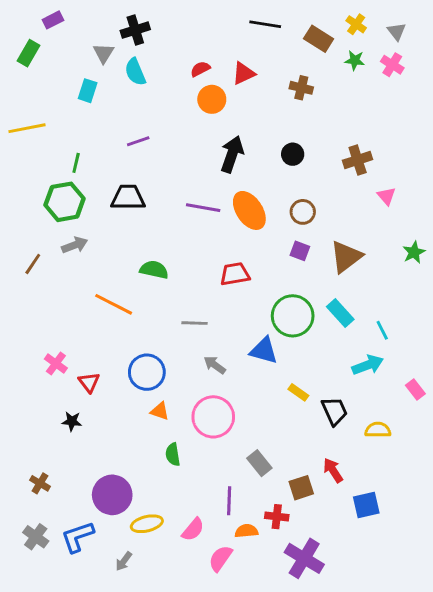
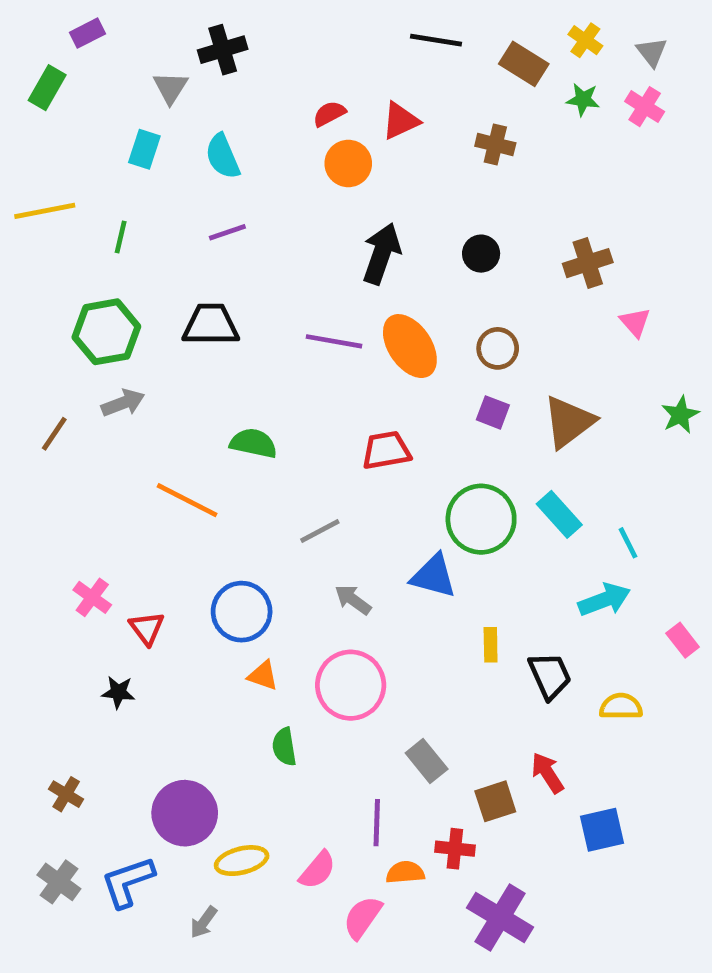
cyan semicircle: (135, 72) -> (223, 156), moved
green line: (76, 163) -> (121, 237), moved
gray line: (194, 323) -> (320, 531), turned -30
yellow rectangle: (298, 392) -> (491, 645), turned 54

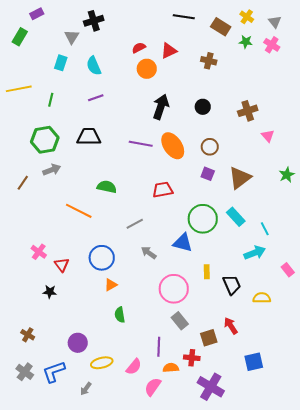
orange triangle: (263, 676) -> (111, 285), turned -48
pink circle: (351, 685) -> (174, 289), moved
purple circle: (185, 813) -> (78, 343), size x0.7
blue square: (602, 830) -> (254, 362), moved

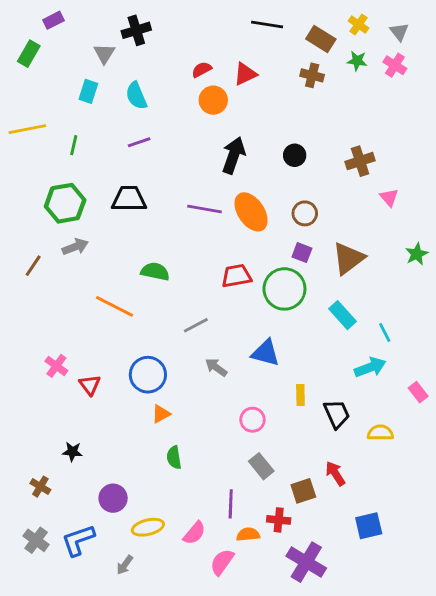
brown cross: (209, 61) -> (312, 75), moved
green circle: (203, 219) -> (284, 289), moved
pink circle: (174, 289) -> (252, 420), size x0.6
black star: (50, 292) -> (72, 452), moved

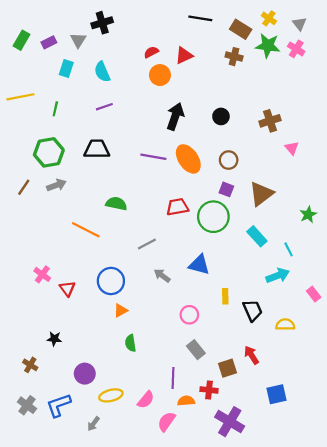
purple rectangle: (53, 20) -> (49, 42), moved
green star: (357, 61) -> (268, 46), size x1.6
green star: (417, 254) -> (308, 215), moved
brown line: (33, 266) -> (24, 187), moved

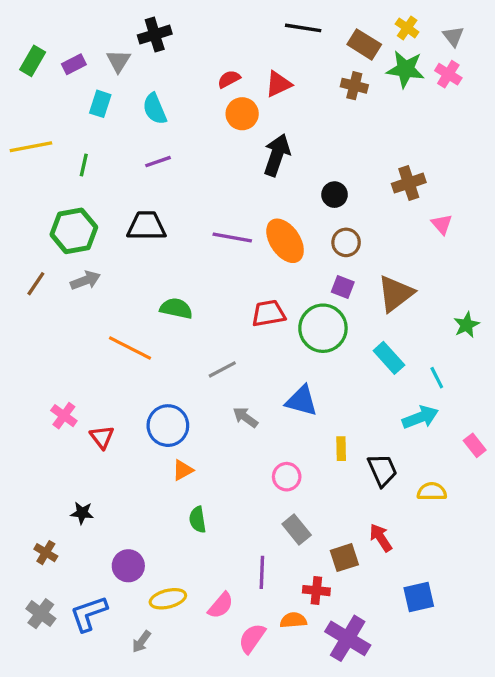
black arrow: (175, 116) -> (277, 155), moved
black circle: (221, 116) -> (335, 195), moved
orange semicircle: (186, 401) -> (293, 620), moved

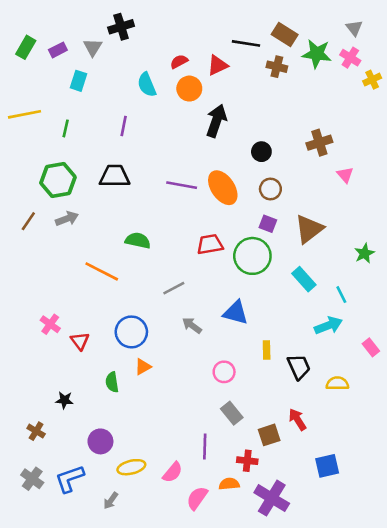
black line: (303, 28) -> (246, 43), moved
yellow cross: (407, 28) -> (372, 80), moved, turned 30
cyan semicircle: (155, 109) -> (147, 85), moved
purple line: (158, 162) -> (124, 126), turned -60
green semicircle: (198, 520) -> (112, 382), moved

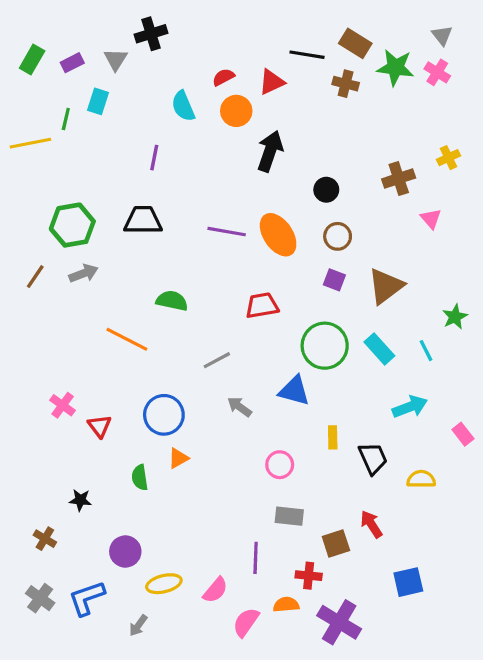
yellow cross: (372, 80) -> (449, 158), moved
green line: (66, 128) -> (66, 119), moved
green circle: (252, 256) -> (325, 346), moved
cyan line: (341, 295) -> (426, 351), moved
gray rectangle: (232, 413) -> (289, 516), turned -45

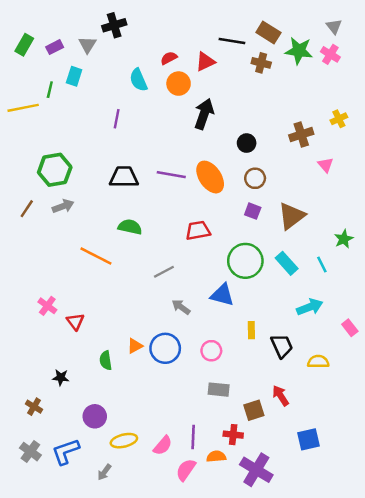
black trapezoid: (143, 220) -> (124, 177), moved
blue circle: (164, 415) -> (165, 348), moved
purple line: (256, 558) -> (193, 437), moved

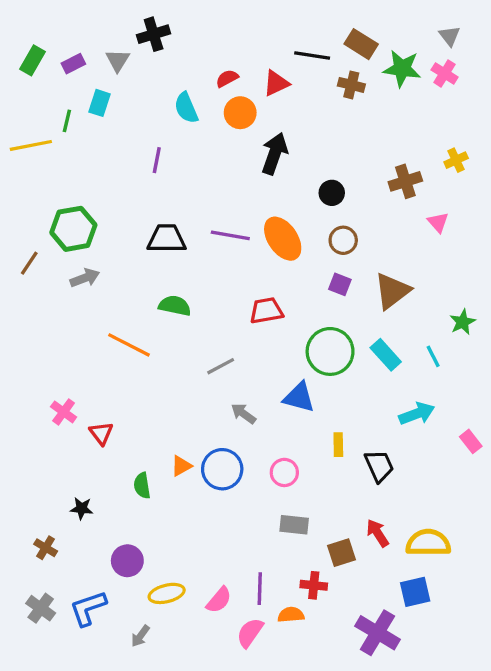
brown line: (27, 209) -> (29, 263), moved
yellow semicircle: (318, 362) -> (428, 543), moved, size x1.5
purple cross: (256, 470) -> (378, 633), moved

